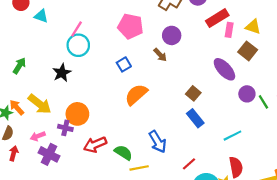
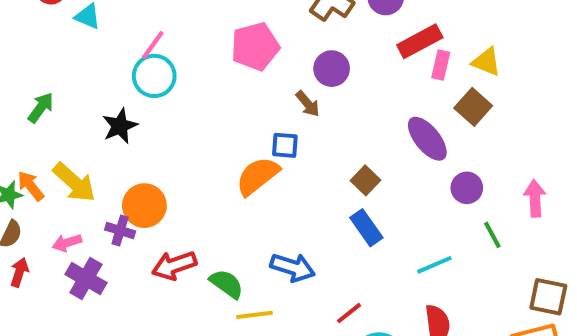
pink pentagon: (131, 26) -> (255, 46), turned -30
blue square: (124, 64) -> (285, 145), moved, turned 32
green line: (263, 102) -> (492, 235), moved
blue arrow: (158, 142) -> (293, 267), turned -45

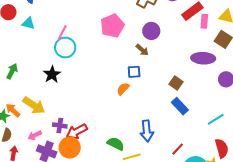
purple ellipse: (427, 139) -> (203, 58), turned -40
orange semicircle: (258, 176) -> (123, 89), size x0.6
orange circle: (144, 206) -> (70, 148), moved
red arrow: (174, 265) -> (77, 132), moved
blue arrow: (293, 267) -> (147, 131), turned 75

